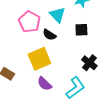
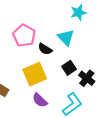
cyan triangle: (57, 15) -> (66, 38), moved
black square: (81, 30) -> (69, 68), moved, turned -32

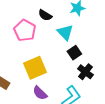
black semicircle: (45, 49) -> (45, 15), moved
black square: (69, 68) -> (74, 53), moved

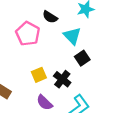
yellow square: (35, 68) -> (39, 75), size x0.6
black cross: (85, 72) -> (62, 79), moved

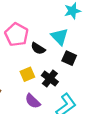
black semicircle: (50, 17) -> (38, 48), moved
black square: (82, 58) -> (69, 58), turned -32

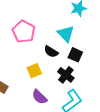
black semicircle: (38, 48) -> (51, 52), moved
black cross: (50, 79) -> (66, 75), moved

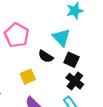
black cross: (66, 75) -> (75, 81), moved

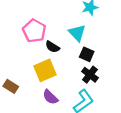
black semicircle: (46, 56) -> (52, 47), moved
yellow square: (28, 77) -> (45, 70), size x1.5

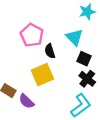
black semicircle: (52, 47) -> (50, 51), turned 40
purple semicircle: (50, 97) -> (26, 101), moved

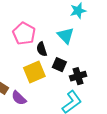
black square: (84, 59) -> (59, 65), moved
black cross: (87, 79) -> (78, 76), turned 35

